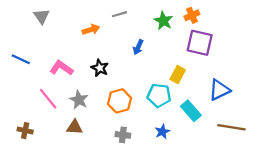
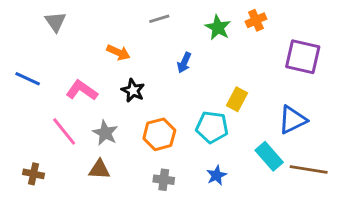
orange arrow: (91, 30) -> (118, 52), moved, turned 42
purple square: (200, 43) -> (303, 57), moved
cyan rectangle: (191, 111) -> (269, 156), moved

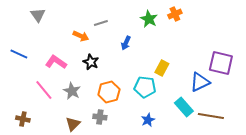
gray line: (159, 19) -> (101, 23), moved
purple square: (303, 57) -> (221, 63), moved
brown triangle: (99, 169) -> (73, 124), moved, turned -49
gray cross: (164, 180) -> (100, 117), moved

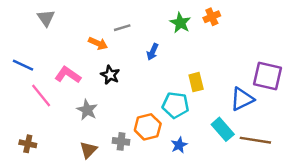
yellow rectangle: (162, 68) -> (196, 82), turned -42
pink line: (44, 90) -> (41, 95), moved
orange hexagon: (109, 92) -> (148, 127), moved

